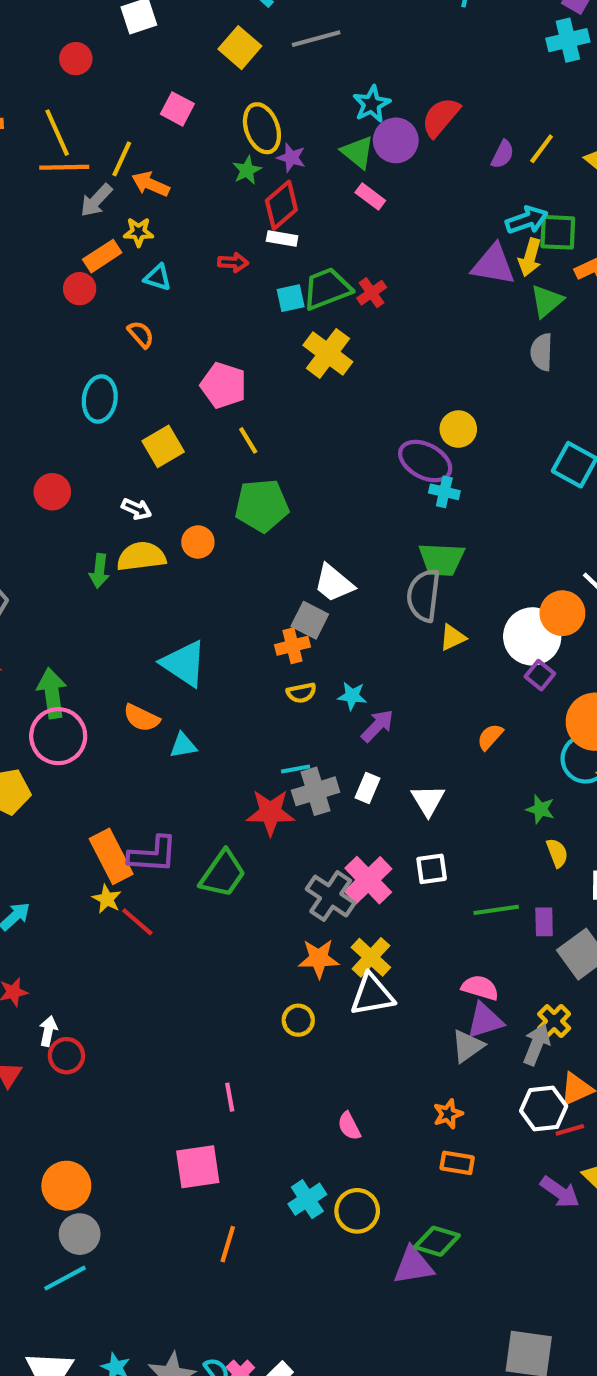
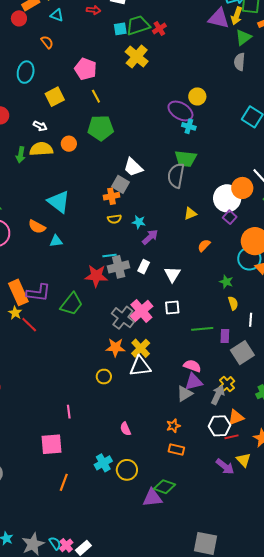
yellow triangle: (453, 637) -> (190, 214), moved

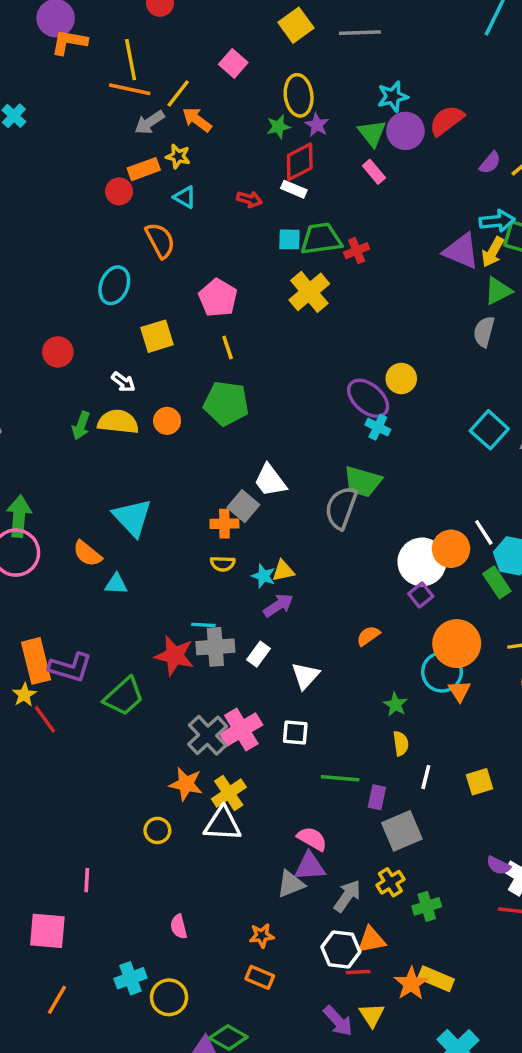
orange semicircle: (47, 42) -> (160, 240), size x1.5
yellow triangle: (190, 214) -> (283, 571), moved
yellow cross: (227, 384) -> (390, 882), moved

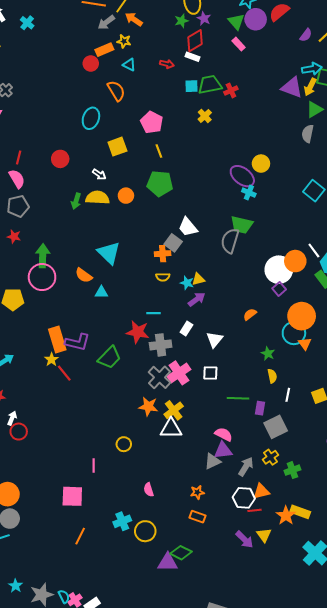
yellow cross: (309, 292) -> (205, 116), size x0.6
gray cross: (215, 647) -> (161, 345), moved
yellow circle: (157, 830) -> (124, 444), moved

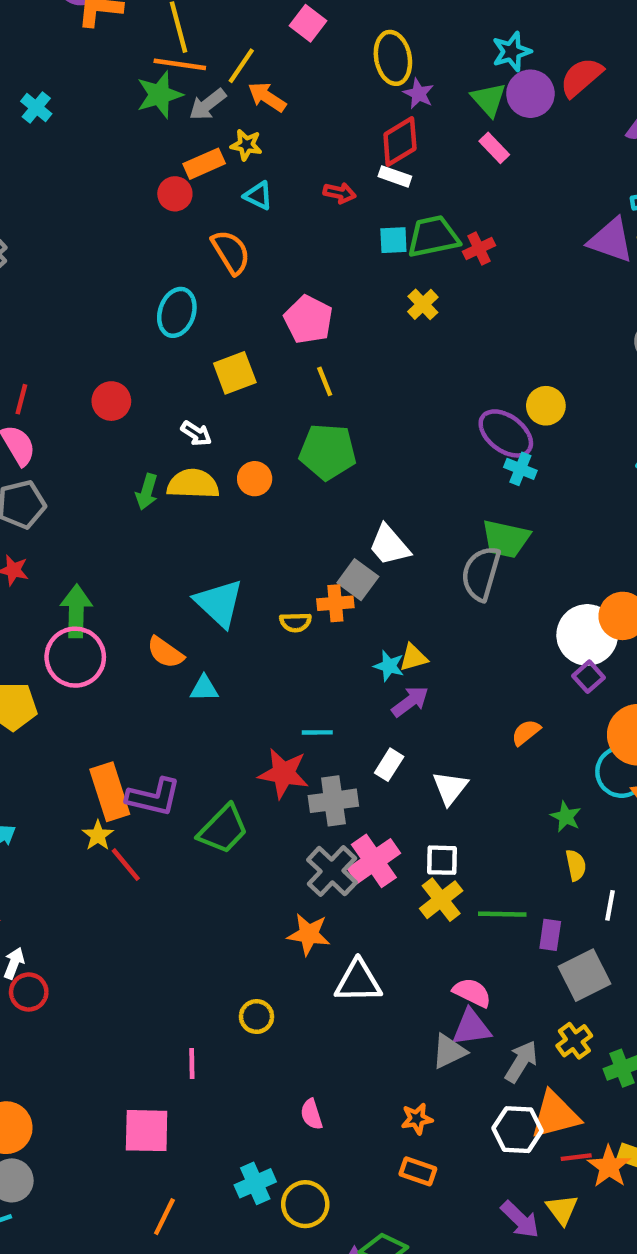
green star: (181, 21) -> (159, 95), moved, size x1.5
yellow semicircle: (163, 277) -> (295, 622), moved
yellow cross: (174, 410) -> (441, 900), moved
orange triangle: (261, 491) -> (555, 1115), size x1.4
red line: (255, 510) -> (576, 1157), moved

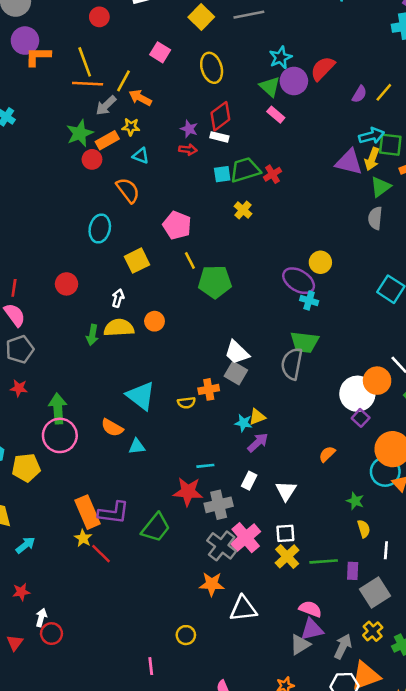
purple star: (419, 94) -> (189, 129), moved
green star: (159, 95) -> (80, 133), moved
white arrow: (196, 434) -> (118, 298), turned -102
green pentagon: (328, 452) -> (215, 282), moved
gray square: (358, 580) -> (236, 373), moved

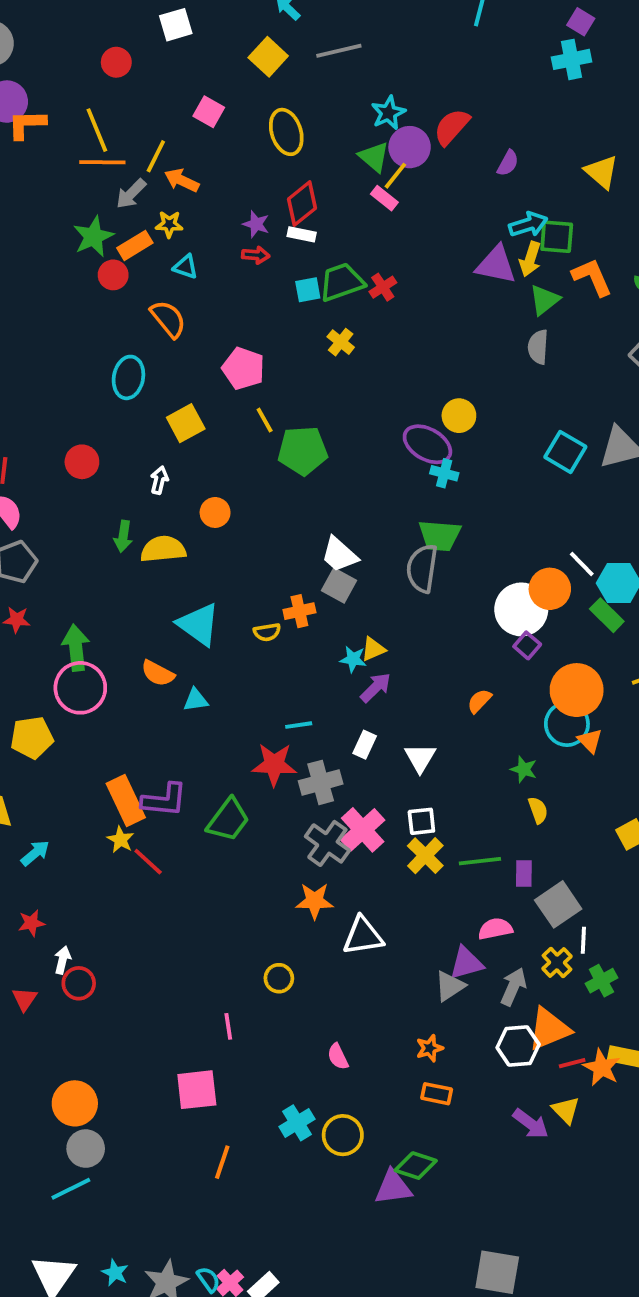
yellow line: (384, 92) -> (395, 176), moved
yellow semicircle: (119, 328) -> (163, 549), moved
white line: (386, 550) -> (583, 940), moved
pink semicircle: (310, 609) -> (495, 929), moved, turned -30

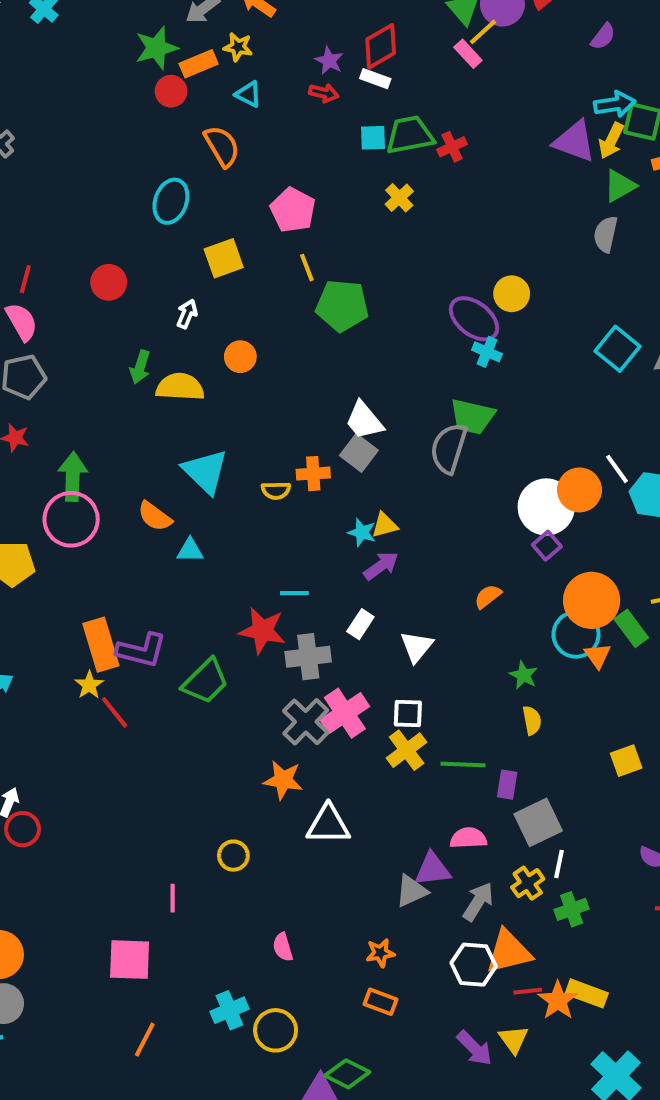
green rectangle: (607, 615) -> (631, 628), moved

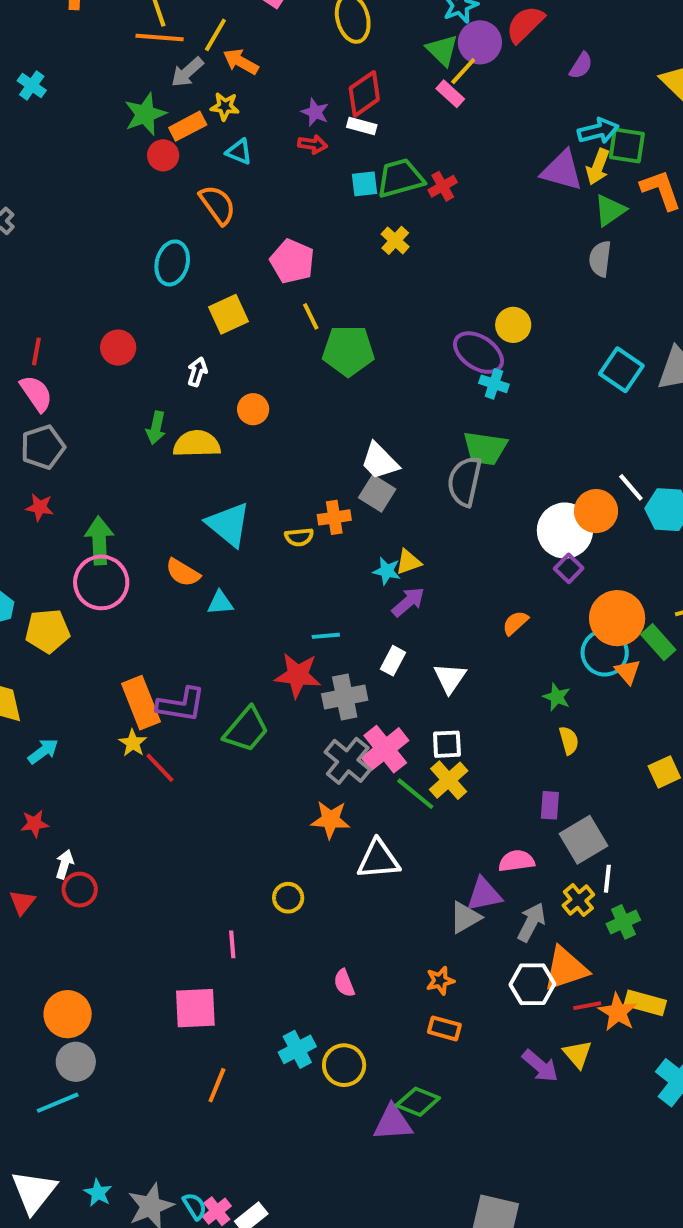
green line: (463, 765) -> (415, 794), moved, turned 42

